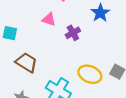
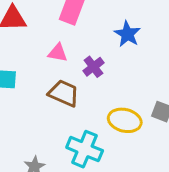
brown trapezoid: (26, 62) -> (64, 93), moved

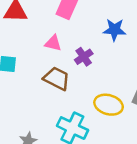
blue star: (127, 34) -> (114, 30), turned -30

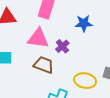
pink triangle: (53, 43) -> (38, 38), size x1.6

